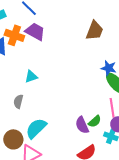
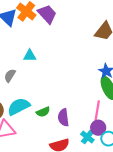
green semicircle: (95, 121) -> (43, 112), moved

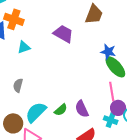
purple trapezoid: (47, 14) -> (63, 34), moved
cyan triangle: (30, 56) -> (24, 47), moved

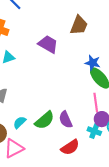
green semicircle: (61, 110) -> (45, 120), size x1.5
cyan semicircle: (36, 112) -> (20, 122), size x0.6

